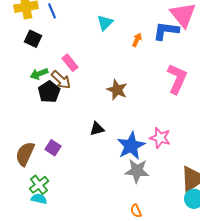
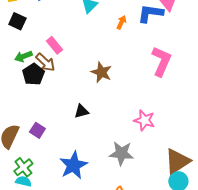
blue star: (131, 146) -> (73, 165), moved

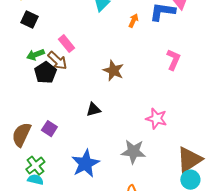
pink L-shape: (161, 61) -> (173, 60), size x0.7

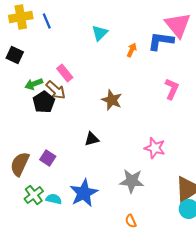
black square: (29, 20) -> (15, 55), moved
cyan semicircle: (35, 180) -> (54, 199), moved

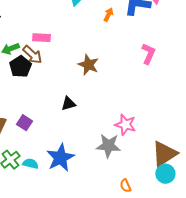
pink rectangle: (65, 73) -> (41, 38), turned -48
pink star: (155, 148) -> (125, 125), moved
orange semicircle: (131, 221) -> (125, 186), moved

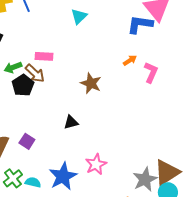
orange arrow: (108, 15) -> (130, 60), moved, turned 32
pink star: (125, 125) -> (96, 164), moved, turned 30
gray star: (108, 146) -> (145, 179), moved, turned -30

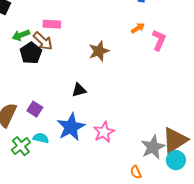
brown star: (91, 83) -> (99, 51), turned 30
blue star: (63, 176) -> (71, 127), moved
cyan semicircle: (33, 182) -> (41, 138), moved

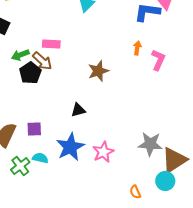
orange arrow: (138, 28) -> (137, 48), turned -48
purple square: (35, 109) -> (34, 129), turned -35
gray star: (153, 147) -> (150, 144), moved, turned 30
cyan circle: (176, 160) -> (165, 181), moved

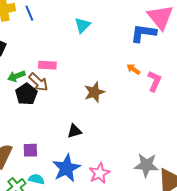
orange arrow: (137, 48) -> (133, 69), turned -64

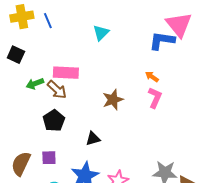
pink rectangle: (47, 65) -> (66, 73), size x1.4
pink L-shape: (154, 81) -> (155, 98), moved
black pentagon: (26, 94) -> (54, 121), moved

